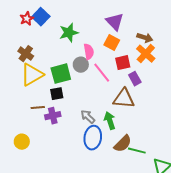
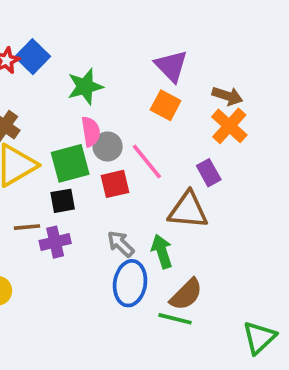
pink semicircle: (89, 52) -> (91, 132), moved
red square: (123, 63) -> (115, 184), moved
green line: (137, 151) -> (175, 319), moved

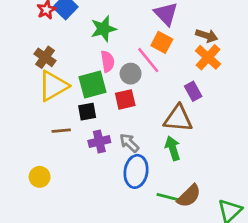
gray circle: (108, 146) -> (131, 74), moved
pink line: (147, 161) -> (148, 60), moved
purple cross: (55, 242) -> (99, 142), moved
green arrow: (162, 251) -> (173, 148), moved
brown semicircle: (186, 294) -> (189, 196), moved

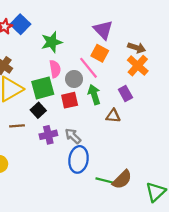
black square: (87, 112) -> (38, 110), turned -32
brown triangle: (178, 118) -> (113, 116), size x0.6
green arrow: (173, 148) -> (94, 95), moved

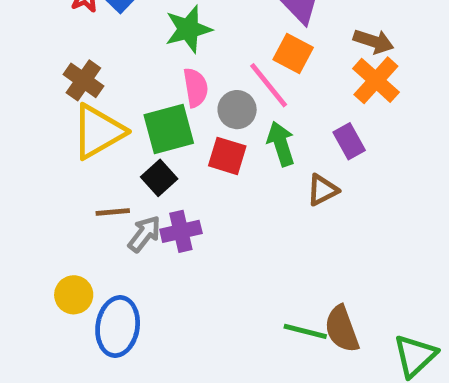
red square: (70, 100) -> (227, 156), turned 30
brown triangle: (113, 116) -> (322, 190), turned -32
gray arrow: (73, 136) -> (144, 234), moved, turned 84
blue ellipse: (78, 159) -> (118, 327), moved
brown semicircle: (122, 180) -> (342, 329), turned 115

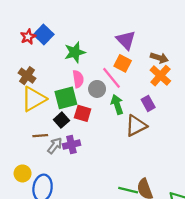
red square: (227, 156) -> (83, 113), moved
brown triangle: (322, 190) -> (136, 126), size x1.5

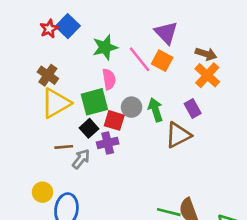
pink line: (111, 78) -> (140, 59), moved
gray circle: (97, 89) -> (132, 107), moved
purple cross: (71, 145) -> (108, 143), moved

